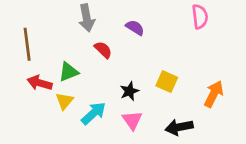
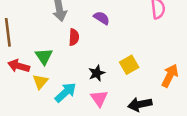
red semicircle: (103, 50) -> (74, 37), turned 49
green triangle: (69, 72) -> (44, 56), turned -42
yellow square: (167, 82) -> (129, 65), turned 36

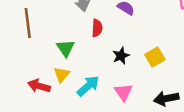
red arrow: (19, 66) -> (39, 86), moved
black star: (97, 73) -> (121, 56), moved

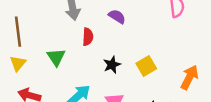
yellow triangle: (62, 75) -> (18, 63), moved

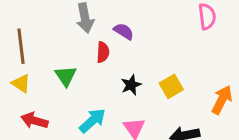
purple semicircle: (117, 16) -> (124, 31), moved
yellow triangle: (18, 63) -> (21, 83), turned -36

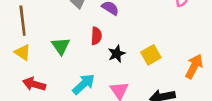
red semicircle: (103, 52) -> (96, 36), moved

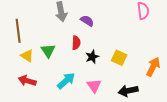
yellow triangle: (23, 52) -> (27, 56), moved
yellow square: (151, 55) -> (119, 58), turned -35

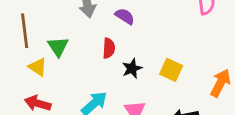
green triangle: (48, 51) -> (58, 47), moved

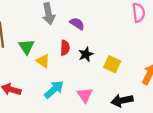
yellow triangle: (38, 67) -> (43, 61), moved
black star: (132, 68) -> (86, 54), moved

